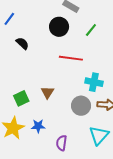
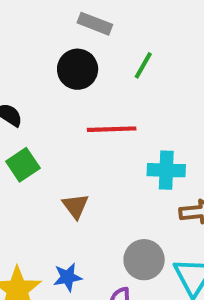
green square: (21, 98) -> (23, 165), moved
gray circle: (81, 106) -> (144, 260), moved

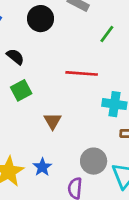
black circle: (78, 69) -> (40, 19), moved
blue star: (68, 277) -> (42, 167), turned -30

